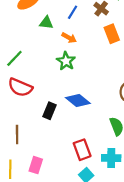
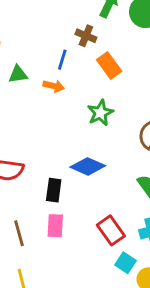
blue line: (73, 12) -> (62, 60), moved
green star: (66, 61) -> (100, 113), moved, turned 30
pink rectangle: (36, 165) -> (55, 226), moved

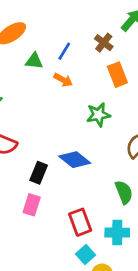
blue line: (62, 60) -> (64, 51), moved

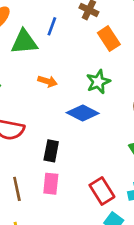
green triangle: (34, 61) -> (24, 42), size x1.5
orange arrow: (63, 80) -> (48, 81), moved
blue diamond: (75, 160) -> (83, 113), moved

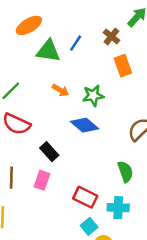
green star: (98, 82) -> (93, 96), moved
black rectangle: (51, 151) -> (49, 152), turned -66
red rectangle: (102, 191) -> (85, 197), turned -45

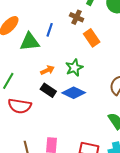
orange arrow: (61, 90) -> (47, 70), turned -40
black rectangle: (49, 152) -> (48, 90), moved

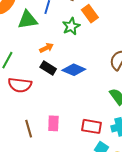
green star: (74, 68) -> (71, 26), moved

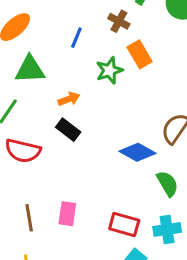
green triangle: (28, 20) -> (30, 69), moved
blue diamond: (74, 70) -> (138, 152), moved

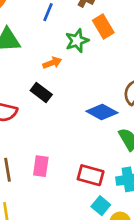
orange arrow: (69, 99) -> (52, 63), moved

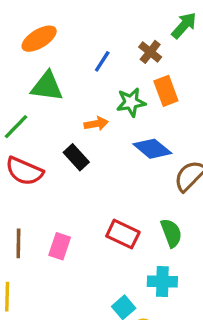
blue diamond: (102, 112) -> (152, 149), moved
red rectangle: (91, 175) -> (123, 234), moved

